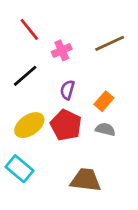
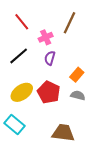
brown line: (110, 43) -> (69, 23), moved, turned -40
purple semicircle: (67, 90) -> (50, 58), moved

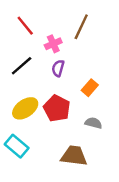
gray semicircle: (78, 95) -> (93, 123), moved

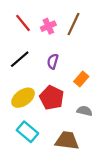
pink cross: (53, 44) -> (48, 26), moved
cyan rectangle: (17, 146) -> (27, 132), moved

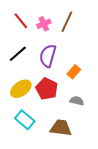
purple semicircle: (53, 61) -> (48, 56), size x1.6

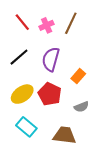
gray semicircle: (77, 101) -> (81, 107), turned 144

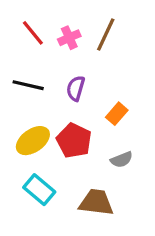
black line: (19, 57) -> (28, 85), turned 54
purple semicircle: (51, 59) -> (76, 88), size x0.7

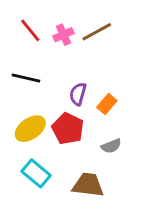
brown line: (106, 34) -> (97, 32), turned 36
purple semicircle: (76, 88) -> (78, 94), moved

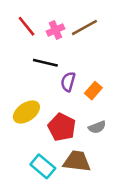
black line: (26, 78) -> (45, 63), moved
red pentagon: (68, 129) -> (62, 127), moved
cyan rectangle: (36, 173) -> (43, 166), moved

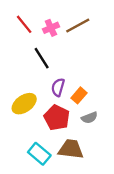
black line: (45, 63) -> (42, 58), turned 45
purple semicircle: (68, 82) -> (58, 87), moved
orange rectangle: (93, 91) -> (79, 95), moved

